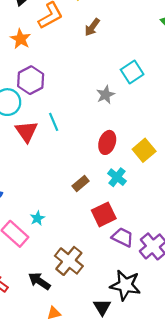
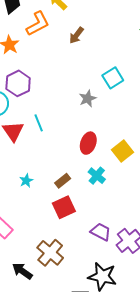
red square: (104, 214) -> (64, 207), moved
cyan star: (37, 218) -> (26, 181), moved

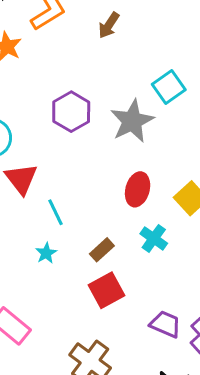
purple hexagon: (18, 83) -> (71, 112), moved
gray star: (88, 99) -> (132, 121), size x1.6
cyan line: (39, 123) -> (56, 212), moved

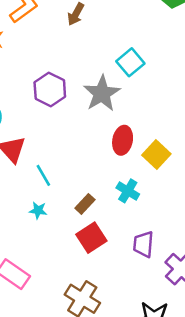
red ellipse: (138, 189) -> (123, 140), moved
cyan star: (46, 253) -> (38, 210), turned -30
purple trapezoid: (165, 324) -> (143, 244), moved, turned -104

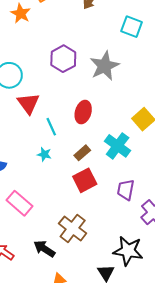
cyan square: (130, 62) -> (132, 27), moved, turned -35
red ellipse: (123, 140) -> (83, 112), moved
cyan cross: (128, 191) -> (118, 146), size x1.4

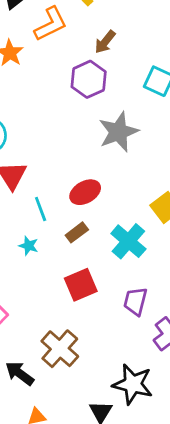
purple hexagon: (63, 59) -> (89, 79), moved
red ellipse: (83, 112) -> (85, 192), turned 40
brown rectangle: (82, 153) -> (77, 232), moved

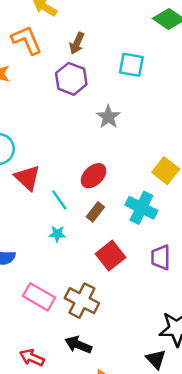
orange L-shape: (51, 24) -> (27, 40), turned -72
gray star: (118, 132) -> (108, 117), size x0.7
brown cross: (60, 349) -> (82, 301), moved

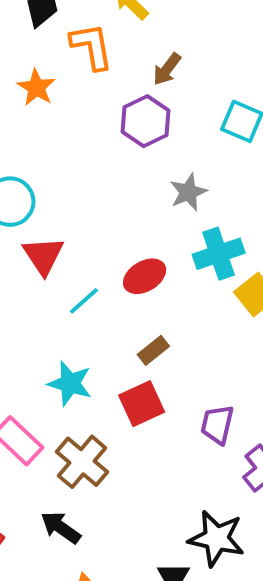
cyan line: (59, 200) -> (84, 301), turned 70
cyan cross: (141, 208) -> (219, 254), moved, turned 32
brown rectangle: (95, 212) -> (153, 350), moved
cyan star: (57, 234) -> (70, 383), moved, size x1.6

